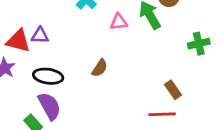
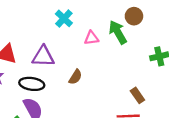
purple triangle: (40, 35) -> (43, 56), moved, size x1.5

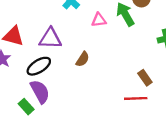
black ellipse: (32, 84) -> (39, 66), turned -40

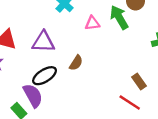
black ellipse: (39, 66) -> (45, 76), moved
red line: (136, 98) -> (130, 103), turned 35

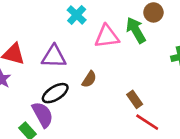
pink triangle: (92, 23) -> (107, 36), size x1.5
brown rectangle: (139, 82) -> (135, 99), moved

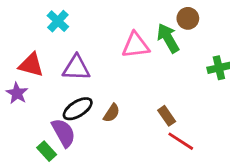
cyan cross: (77, 15) -> (58, 21), moved
brown semicircle: (89, 79) -> (112, 113), moved

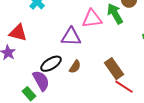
purple triangle: (76, 68) -> (71, 37), moved
brown rectangle: (167, 116) -> (114, 69), size x1.5

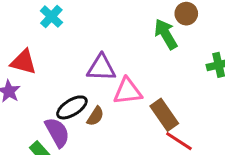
pink triangle: (92, 19) -> (128, 91), moved
brown semicircle: (75, 67) -> (95, 116), moved

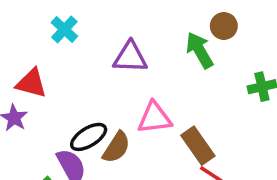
purple triangle: (101, 68) -> (130, 57), moved
brown semicircle: (95, 116) -> (116, 147), size x1.4

